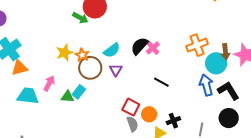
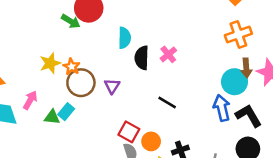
orange cross: (197, 45) -> (238, 34), moved
black semicircle: (139, 46) -> (142, 58), turned -42
pink cross: (153, 48) -> (168, 54), moved
cyan semicircle: (112, 50) -> (124, 38), moved, turned -54

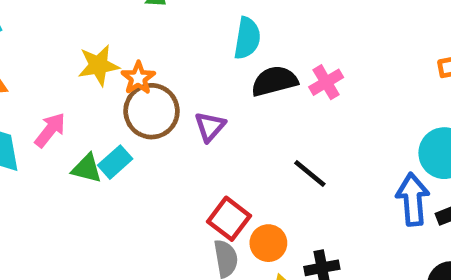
black semicircle: (142, 58) -> (274, 81), turned 65

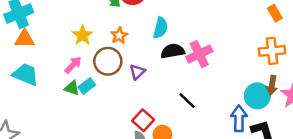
yellow star: (99, 65) -> (82, 35), turned -30
orange star: (138, 78) -> (119, 36), moved
pink cross: (326, 82) -> (199, 54), size x1.5
pink arrow: (50, 130) -> (73, 65), moved

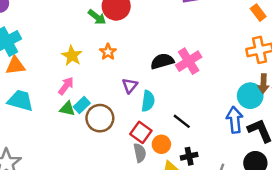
cyan semicircle: (161, 28) -> (148, 101), moved
brown circle: (108, 61) -> (100, 118), moved
black line: (187, 101) -> (182, 121), moved

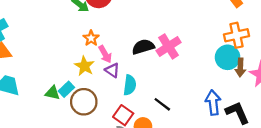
yellow star: (72, 56) -> (84, 66), moved
purple triangle: (130, 85) -> (112, 70), turned -35
pink arrow: (66, 86) -> (105, 54), moved, turned 114
cyan circle: (250, 96) -> (228, 57), moved

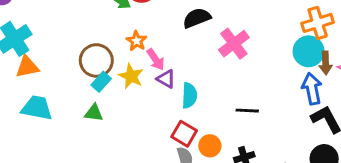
black semicircle: (143, 47) -> (197, 18), moved
cyan rectangle: (66, 89) -> (101, 82), moved
brown circle: (84, 102) -> (96, 60), moved
blue arrow: (213, 103) -> (312, 89), moved
black line: (162, 104) -> (247, 111), moved, turned -30

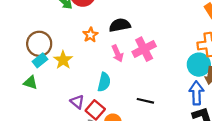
orange star: (137, 41) -> (90, 35), moved
pink arrow: (156, 59) -> (117, 53), moved
purple triangle: (166, 79) -> (77, 102), moved

